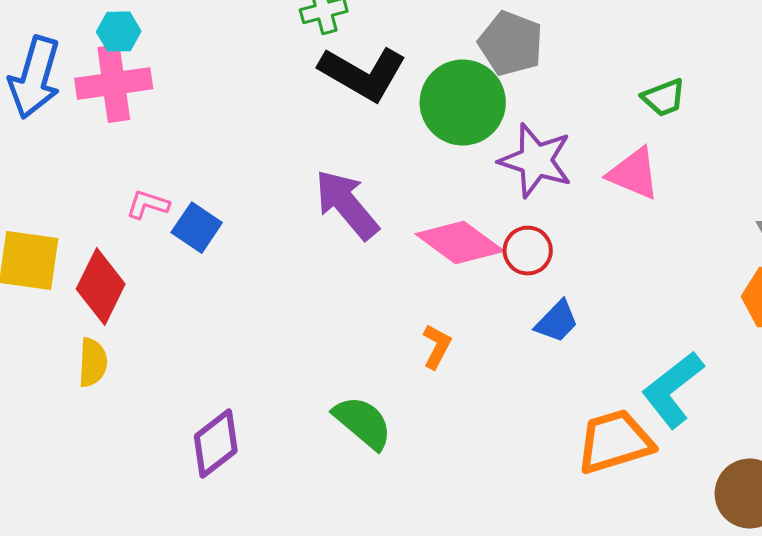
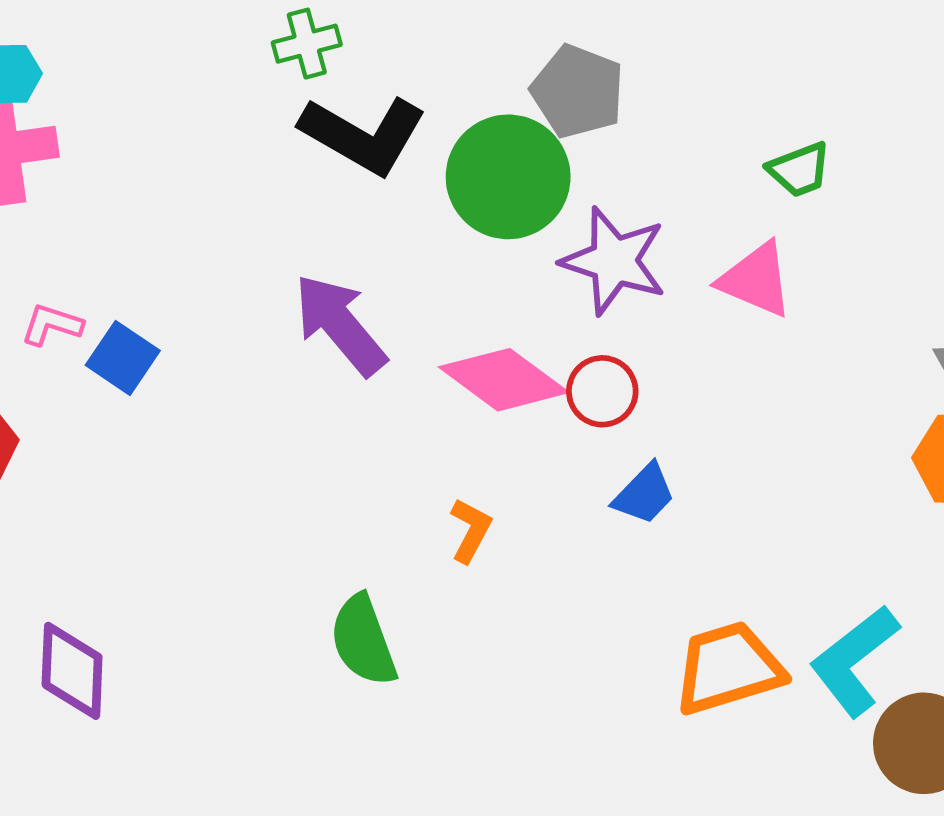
cyan L-shape: (673, 390) -> (854, 661), moved
green semicircle: (363, 423) -> (363, 640), turned -150
purple diamond: (216, 444) -> (72, 671), moved, turned -50

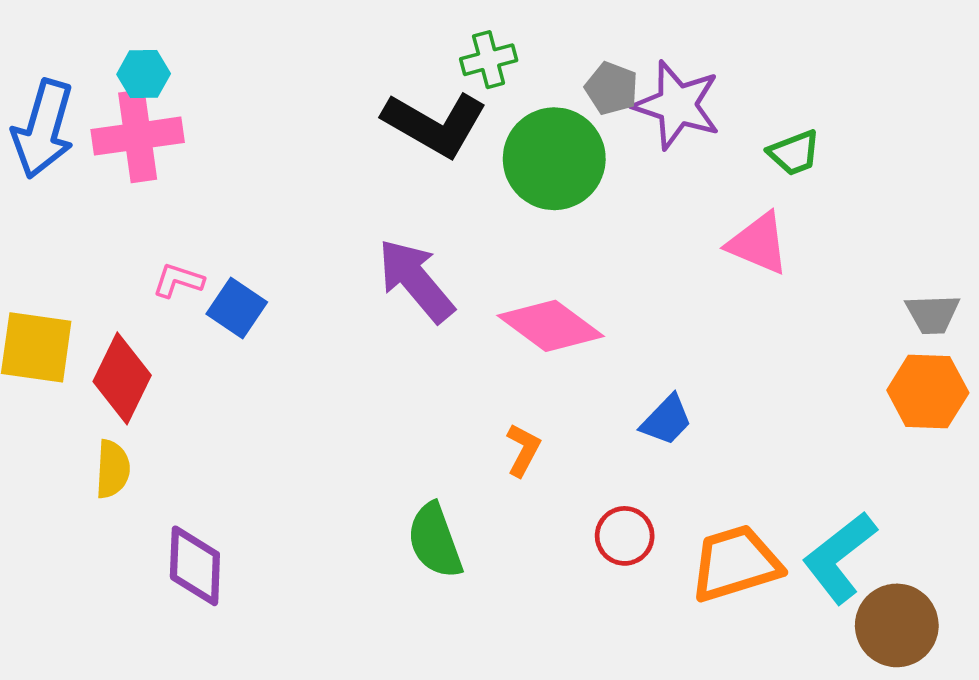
green cross: (307, 44) -> (489, 60), moved
gray pentagon: (578, 91) -> (611, 88), size x0.7
purple star: (614, 261) -> (677, 105), moved
red circle: (602, 391) -> (625, 536), moved

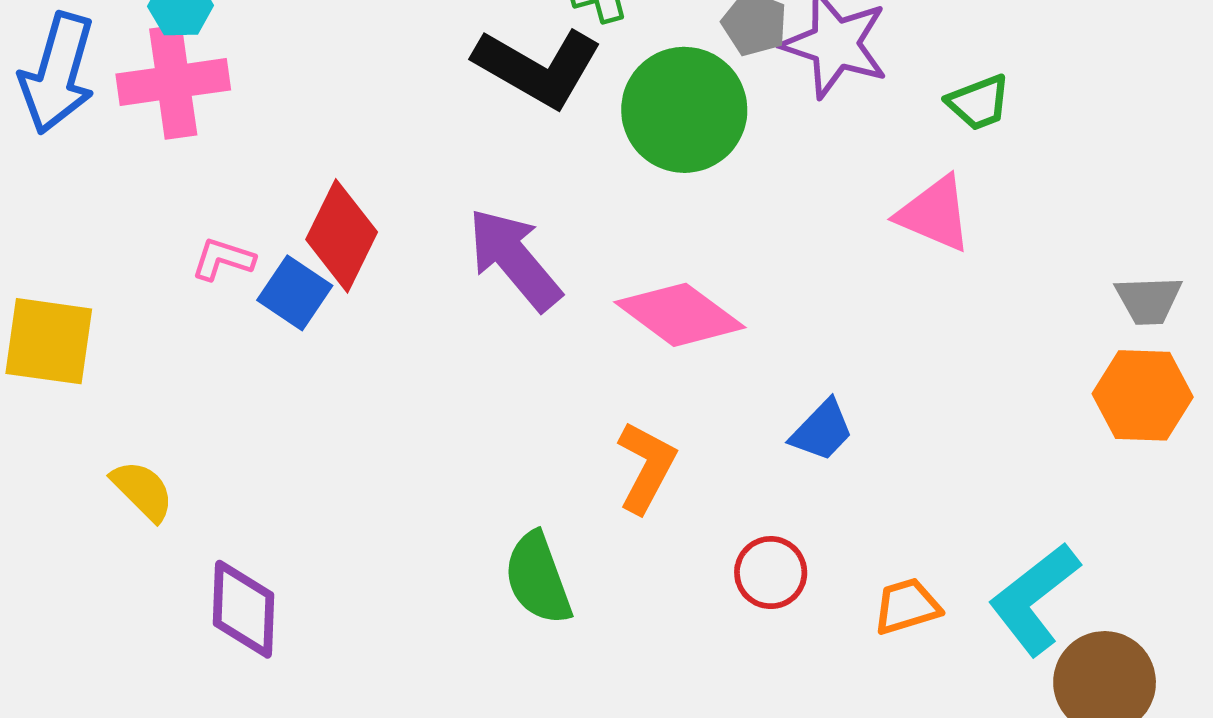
red diamond: (122, 378) -> (342, 236), moved
orange L-shape: (523, 450) -> (646, 467), size x1.4
yellow semicircle: (113, 469) -> (142, 491), turned -48
orange trapezoid: (736, 563) -> (907, 606), size x0.6

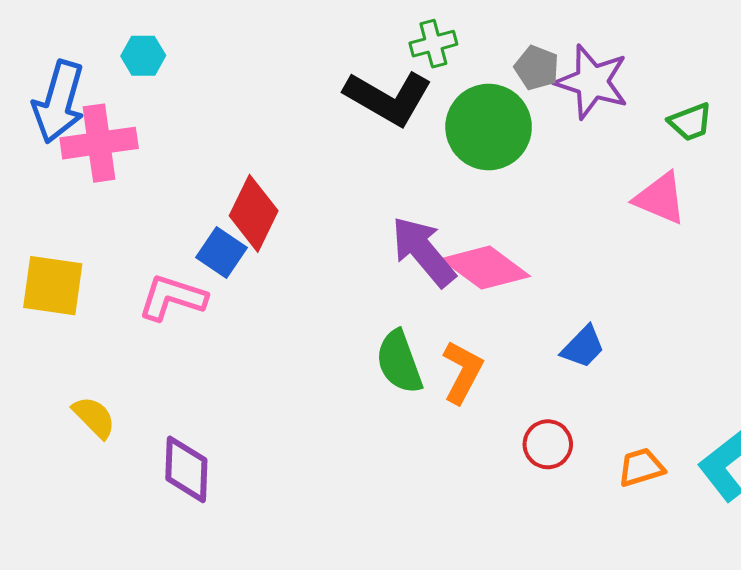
pink cross: (173, 82) -> (99, 143), moved
pink L-shape: (223, 259) -> (172, 298), moved, size x1.6
purple arrow: (514, 259) -> (423, 251), moved
yellow semicircle: (142, 491) -> (94, 417), moved
green semicircle: (538, 578) -> (399, 362), moved

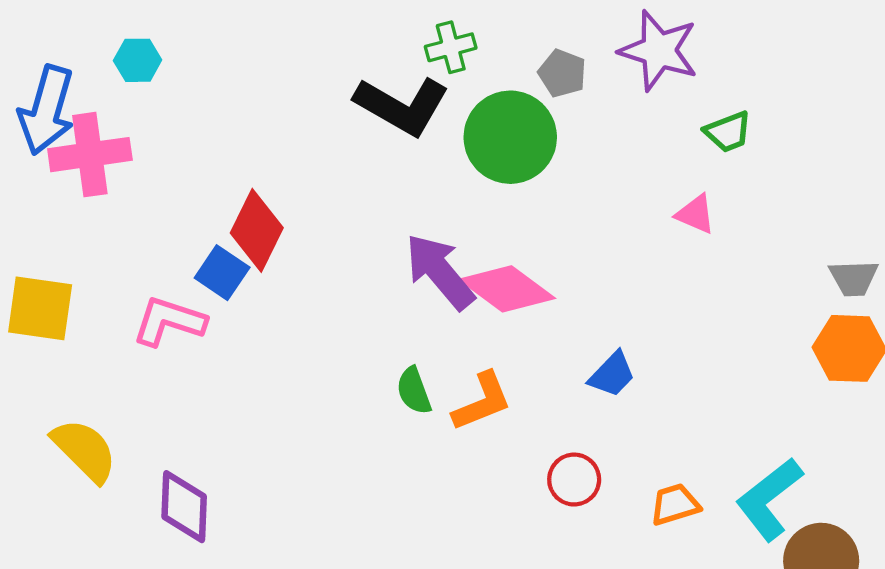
purple star: (592, 82) -> (659, 51), moved
pink triangle: (660, 198) -> (695, 214), size x0.7
green semicircle: (399, 362) -> (414, 391), size x0.7
orange L-shape: (462, 372) -> (482, 402), turned 40
yellow semicircle: (94, 417) -> (85, 450), size x1.4

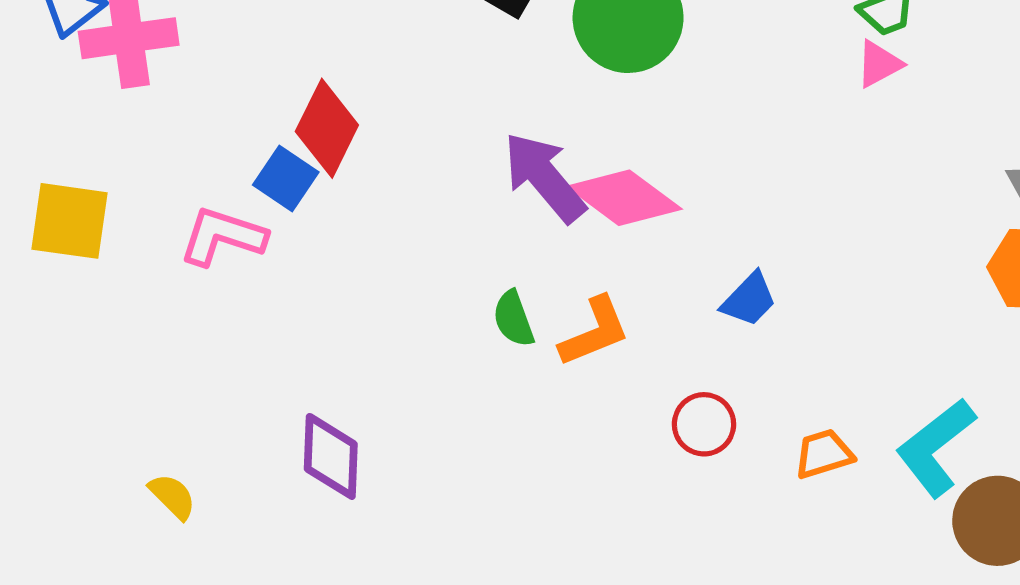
pink triangle: (695, 214) -> (879, 64), moved, turned -51
yellow semicircle: (85, 450) -> (172, 496), moved, size x0.6
purple diamond: (184, 507) -> (331, 456), moved

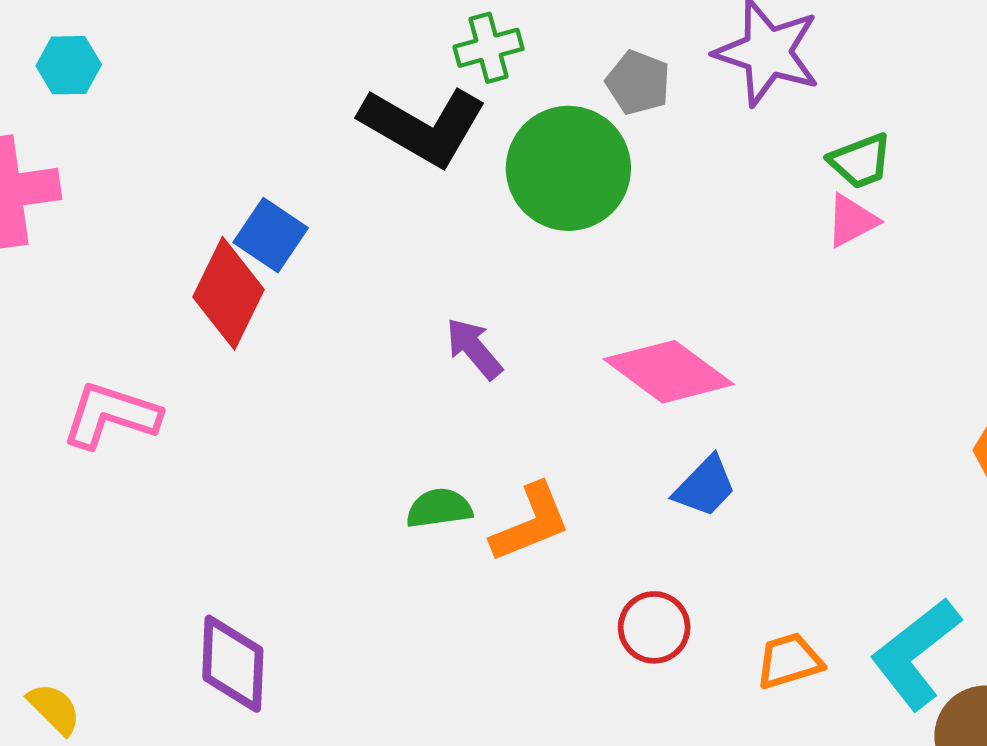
purple arrow: (544, 177) -> (474, 348), size x0.6
blue square: (286, 178) -> (271, 235), moved
pink diamond: (624, 198) -> (669, 372), moved
green semicircle: (514, 319) -> (439, 508), turned 102

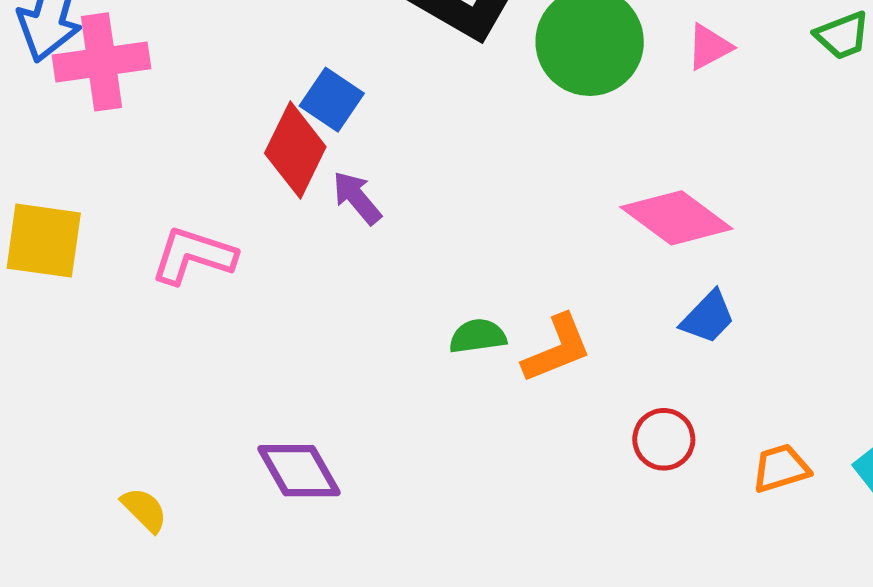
pink triangle: (852, 221) -> (709, 47), moved
purple arrow: (474, 348) -> (357, 198), moved
purple diamond: (233, 664) -> (299, 471), turned -32

